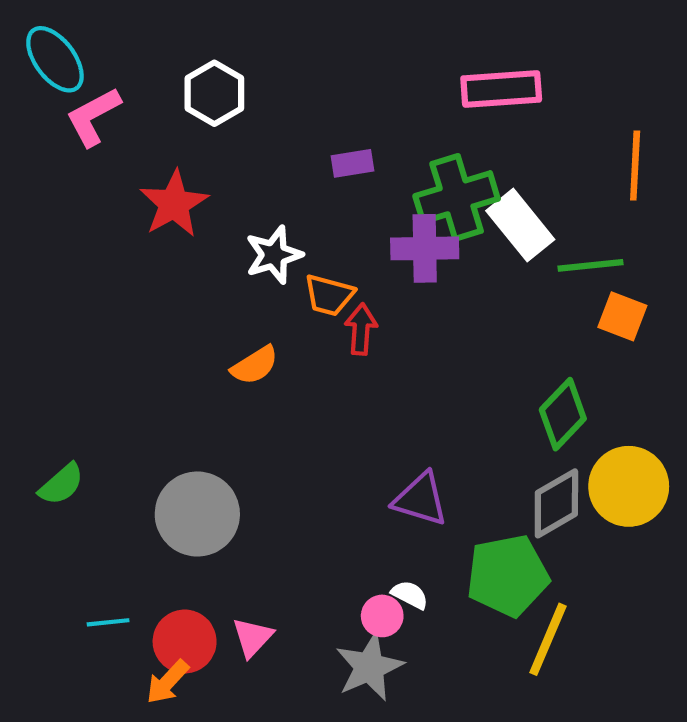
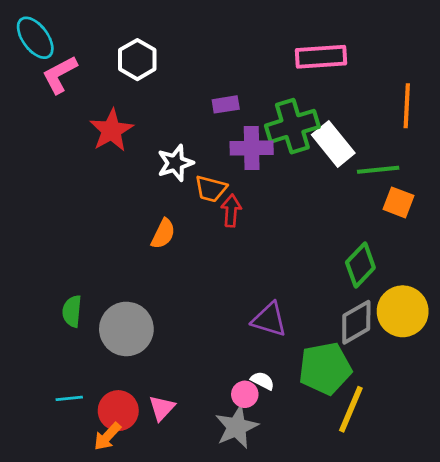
purple cross: (425, 248) -> (252, 148), moved
orange semicircle: (255, 365) -> (163, 234), turned -32
green semicircle: (61, 484) -> (72, 311), moved, turned 136

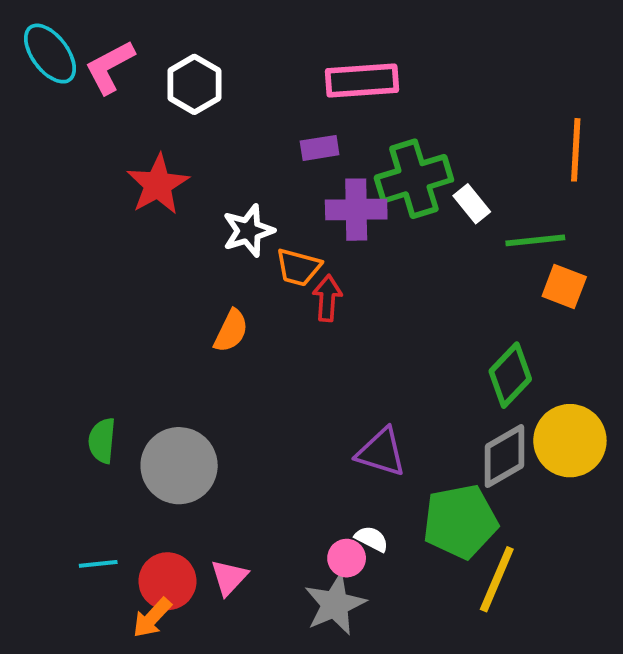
pink rectangle: (321, 57) -> (362, 81), moved
pink L-shape: (60, 75) -> (110, 67), moved
white rectangle: (333, 144) -> (472, 204), size x0.6

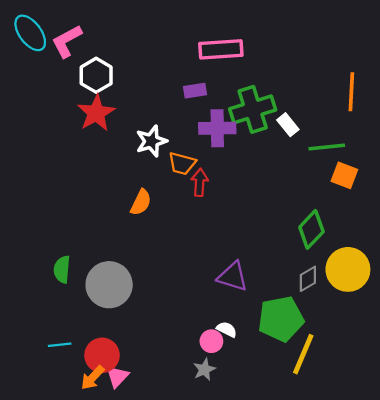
white hexagon: (194, 84) -> (96, 75), moved
gray diamond: (504, 456) -> (308, 279), size x0.7
pink triangle: (229, 577) -> (117, 376), moved
gray star: (335, 604) -> (204, 369), size x0.6

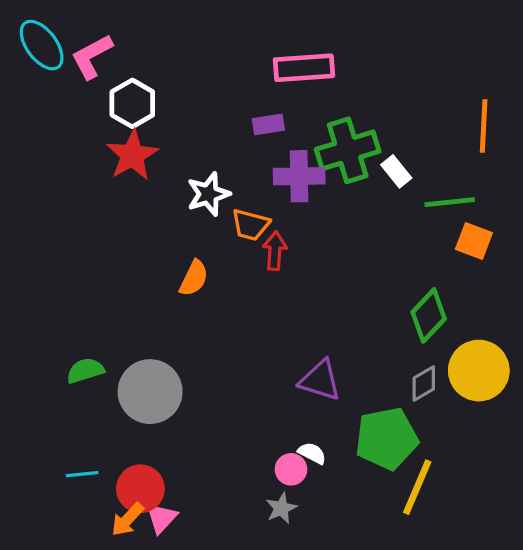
green semicircle: (62, 269) -> (85, 371), turned 68

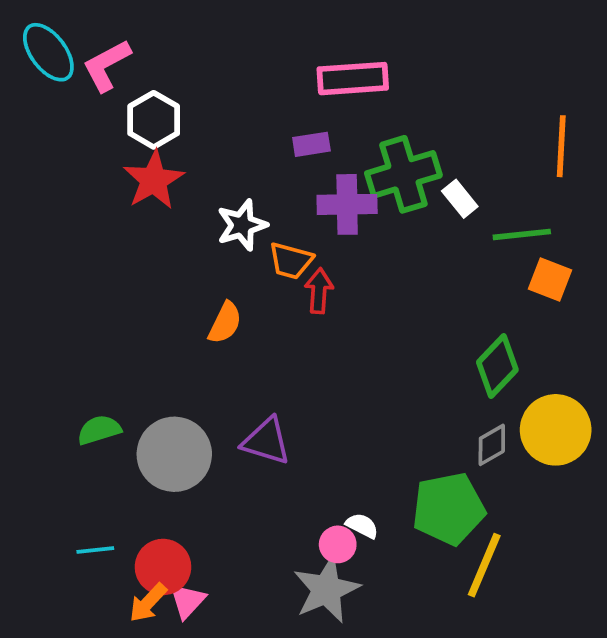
purple triangle: (320, 380) -> (266, 441), moved
gray star: (281, 508) -> (326, 590), size x1.8

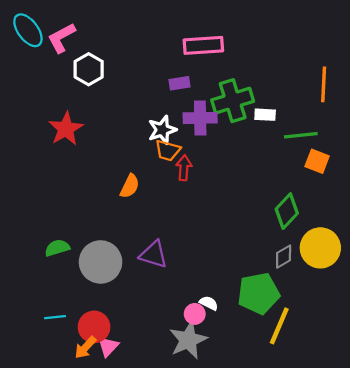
red star: (154, 180) -> (66, 129), moved
white rectangle: (460, 199) -> (265, 115), turned -48
white star: (242, 225) -> (162, 130), moved

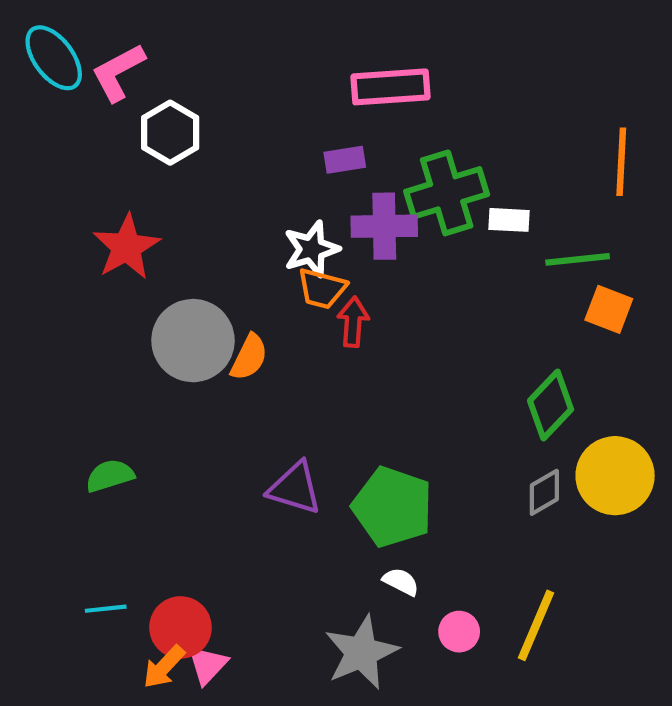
gray circle: (101, 262) -> (193, 341), moved
green pentagon: (259, 293) -> (393, 507), moved, turned 30
pink circle: (195, 314) -> (459, 632), moved

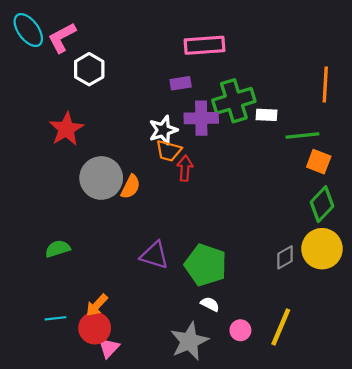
green diamond: (551, 405) -> (322, 204), moved
orange arrow: (164, 667) -> (97, 305), moved

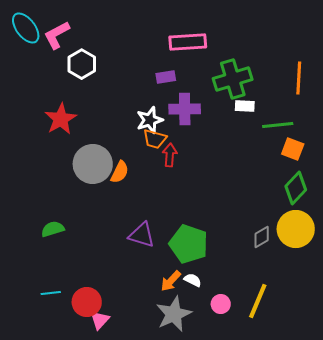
green cross: (234, 101) -> (233, 79), moved
orange arrow: (97, 305) -> (171, 281), moved

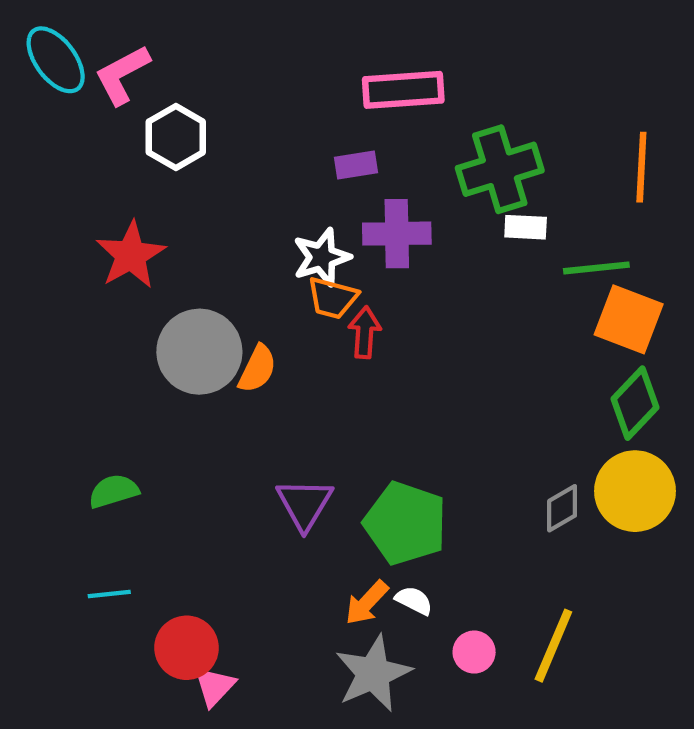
orange square: (293, 149) -> (629, 319), size x1.4
purple triangle: (142, 235) -> (305, 504), turned 44
cyan line: (51, 293) -> (109, 594), moved

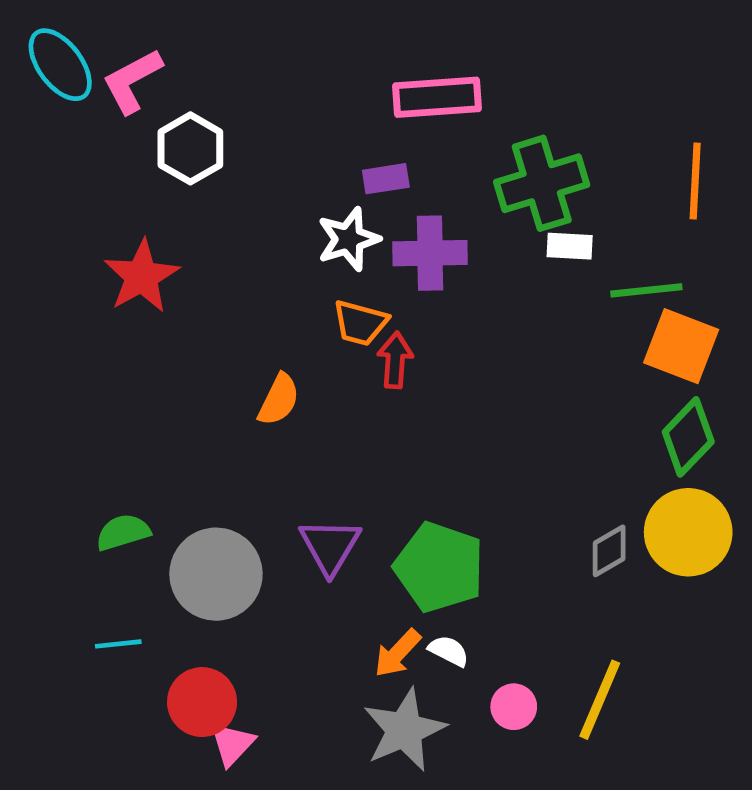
white star: (322, 257) -> (349, 239), moved
gray circle: (199, 352) -> (216, 574), moved

